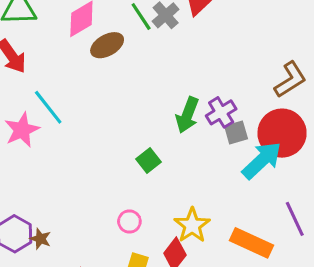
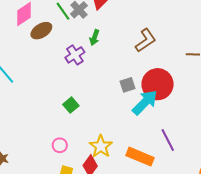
brown L-shape: (290, 80) -> (146, 40), moved
purple cross: (221, 112) -> (75, 55), moved
green arrow: (187, 115) -> (95, 38), moved, size x0.7

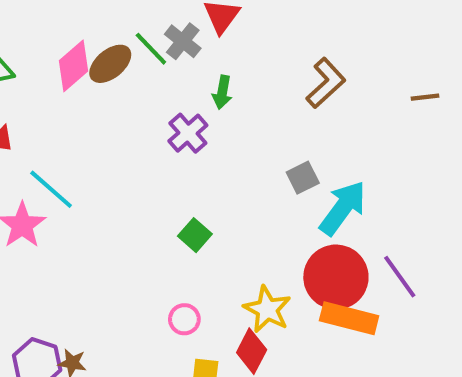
brown ellipse: (41, 31) -> (110, 64), moved
red circle: (158, 84) -> (336, 277), moved

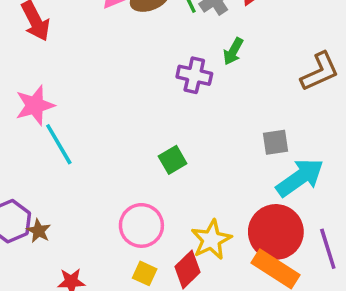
purple cross: (188, 133) -> (194, 75), turned 36
cyan line: (51, 189) -> (59, 144), moved
pink circle: (184, 319) -> (141, 225), size x1.6

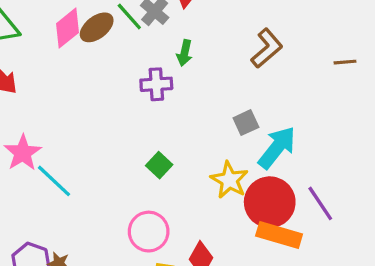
yellow star: (211, 240) -> (229, 180), moved

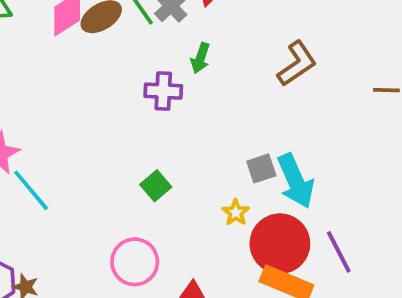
gray square: (246, 123) -> (261, 168), moved
cyan arrow: (277, 148) -> (296, 181), turned 111
yellow star: (229, 180) -> (236, 212), size x0.6

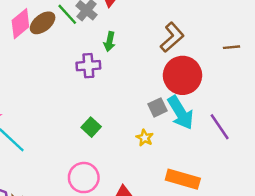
red circle: (280, 244) -> (183, 75), moved
purple line: (339, 252) -> (220, 127), moved

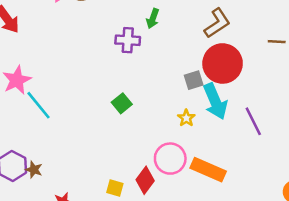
gray square: (158, 107) -> (194, 80), moved
yellow star: (145, 138) -> (186, 118), moved
pink circle: (84, 178) -> (170, 159), moved

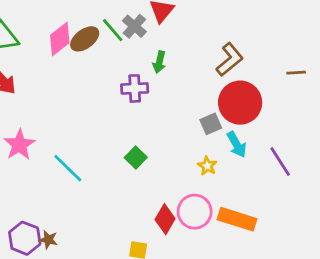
cyan arrow: (215, 101) -> (237, 144), size x0.7
cyan line: (38, 105) -> (68, 168), moved
red diamond: (145, 180) -> (165, 219), moved

